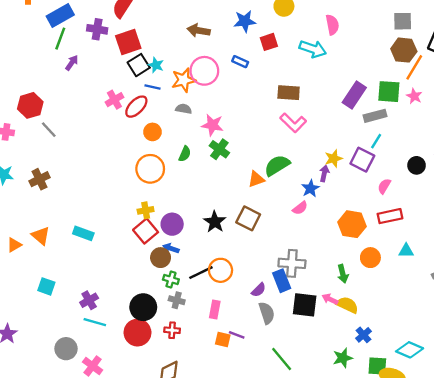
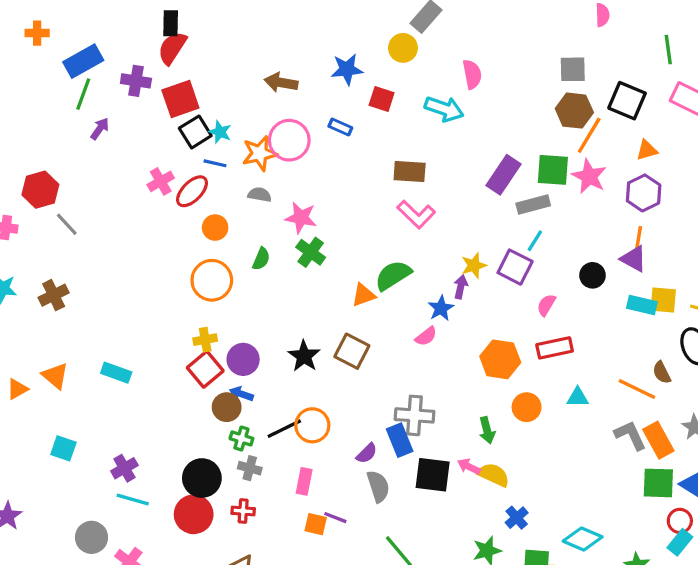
red square: (269, 42) -> (382, 99), turned 36
pink star: (414, 96) -> (589, 176), size x1.5

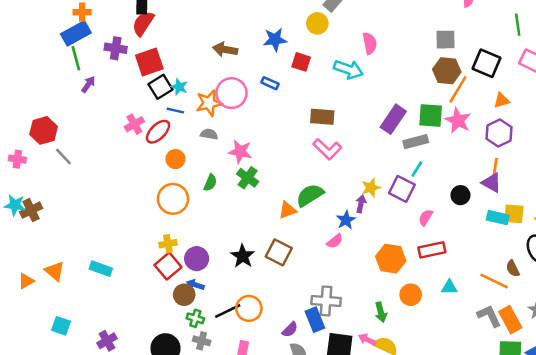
orange cross: (37, 33) -> (82, 12), moved
green line: (83, 94) -> (76, 58), turned -35
brown cross: (54, 295) -> (31, 210), moved

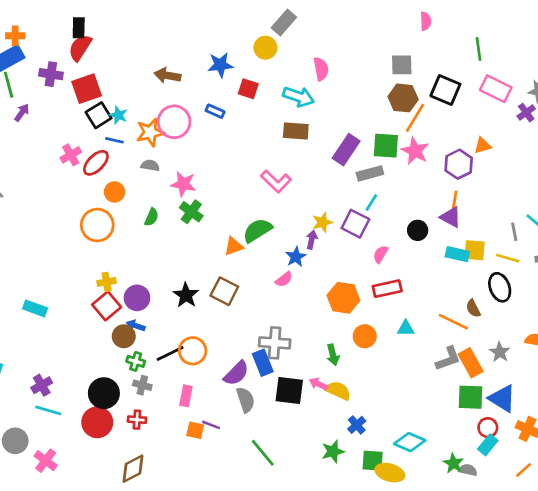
orange triangle: (502, 101) -> (482, 146), moved
brown rectangle: (322, 117) -> (296, 131), moved
orange circle: (173, 199) -> (97, 225), moved
gray L-shape: (489, 316) -> (448, 359), turned 95
purple semicircle: (290, 330) -> (236, 373), size x1.5

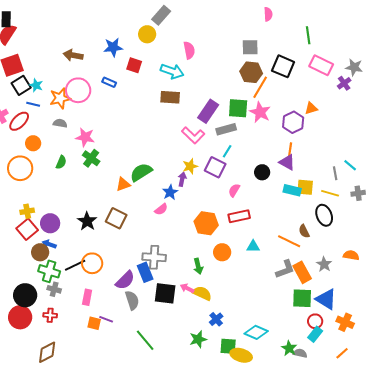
pink L-shape: (276, 181) -> (193, 135), moved
green cross: (136, 361) -> (49, 271), size x1.5

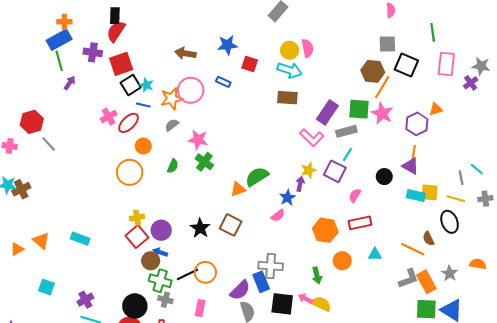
yellow circle: (147, 34) -> (290, 50), moved
gray square: (250, 47) -> (387, 44), moved
pink rectangle: (321, 65) -> (446, 64), turned 70
gray semicircle: (60, 123) -> (172, 125), turned -48

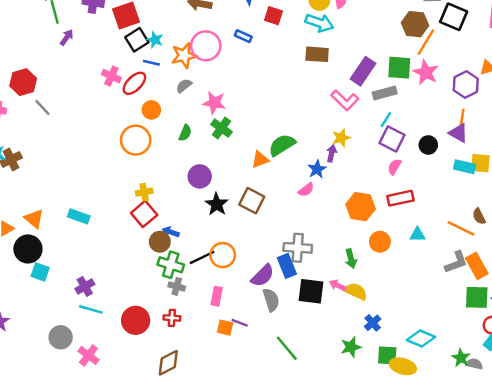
pink cross: (109, 117) -> (111, 76), turned -35
purple square: (335, 171) -> (392, 139), moved
purple circle: (161, 230) -> (200, 176), moved
black circle: (135, 306) -> (28, 249), moved

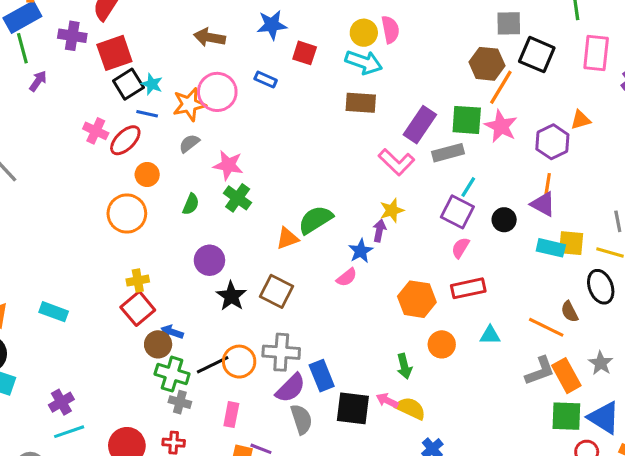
cyan line: (386, 120) -> (468, 187), moved
gray cross: (298, 248) -> (281, 352), moved
cyan line: (91, 309) -> (69, 432), turned -35

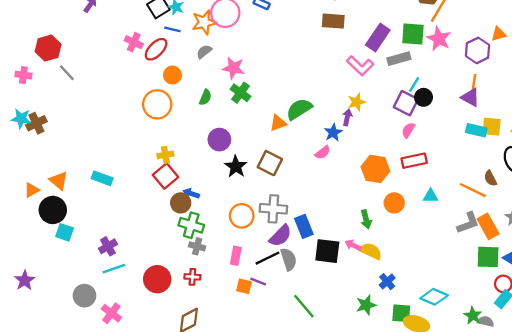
black circle: (504, 220) -> (424, 97), moved
black line: (213, 365) -> (267, 258), moved

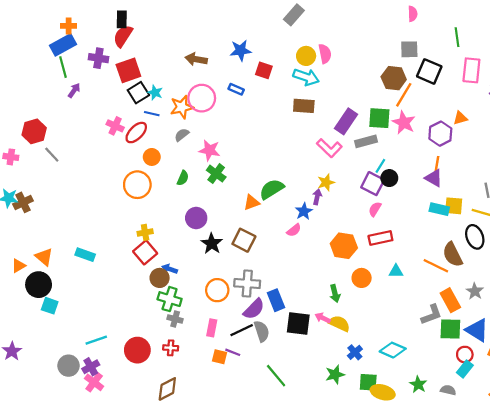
brown semicircle: (490, 178) -> (453, 255), size x1.6
gray L-shape: (468, 223) -> (431, 315), moved
purple cross: (108, 246) -> (91, 367), moved
cyan diamond: (434, 297) -> (393, 350), moved
green star: (473, 316) -> (418, 384), moved

